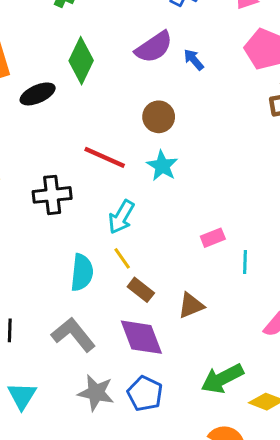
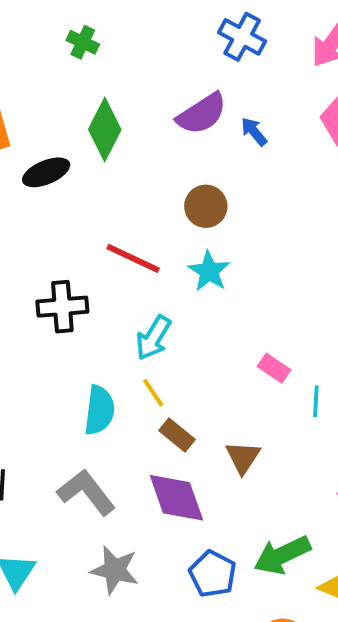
pink rectangle: (213, 238) -> (274, 368), turned 55
brown triangle: (191, 305) -> (243, 457), turned -36
blue pentagon: (145, 394) -> (213, 574), moved

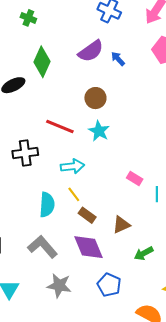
cyan arrow: (153, 338) -> (72, 166), turned -125
brown triangle: (243, 457) -> (121, 225), turned 36
green arrow: (282, 555) -> (144, 253), moved, size x0.7

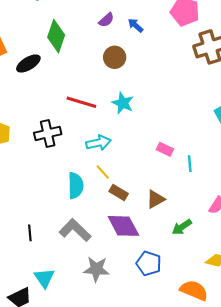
purple semicircle: (91, 51) -> (106, 20), size x0.6
brown circle: (95, 98) -> (115, 57), moved

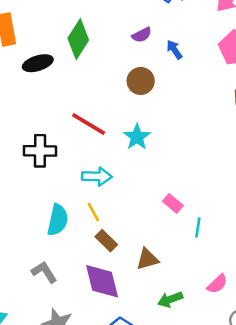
gray L-shape: (75, 230) -> (44, 272), size x0.7

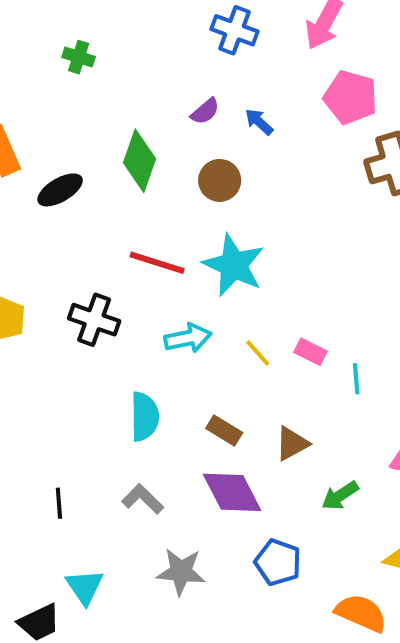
green diamond: (78, 39) -> (139, 161), moved
cyan star: (137, 137) -> (234, 265), size x1.5
black cross: (40, 151) -> (94, 320), turned 32
yellow line: (93, 212) -> (258, 353), moved

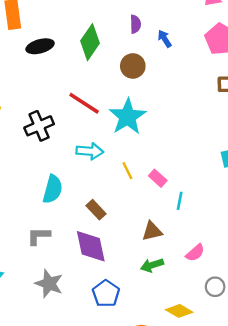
purple semicircle: (205, 111) -> (135, 24), turned -66
black cross: (94, 320) -> (39, 126), turned 32
brown triangle: (292, 444) -> (152, 231), moved
gray L-shape: (143, 499) -> (39, 236), turned -60

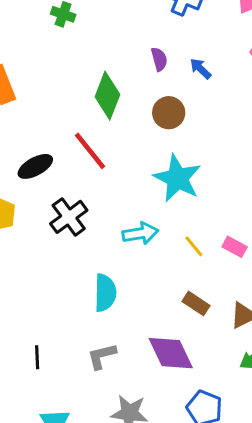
black ellipse: (40, 46) -> (35, 166), moved
red line: (84, 103) -> (90, 151), moved, turned 32
brown rectangle: (96, 210) -> (196, 303), moved

